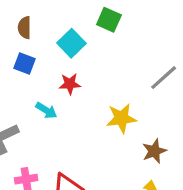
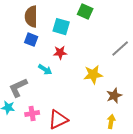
brown semicircle: (24, 28) -> (31, 17), size x1.5
cyan square: (71, 43) -> (61, 27), turned -30

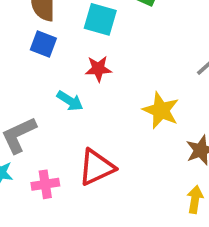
yellow star: (93, 75) -> (161, 110), turned 30
red triangle: (58, 120) -> (96, 167), moved

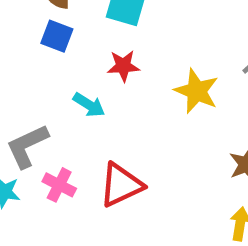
yellow star: (161, 110) -> (197, 91), moved
pink cross: (45, 184) -> (59, 185), moved, turned 36

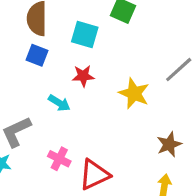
pink cross: (59, 185) -> (59, 159), moved
red triangle: (121, 185) -> (94, 175), moved

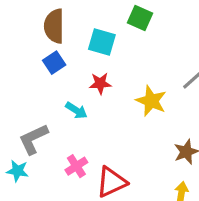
blue square: (37, 55) -> (54, 63), turned 35
pink cross: (59, 159) -> (76, 166), turned 30

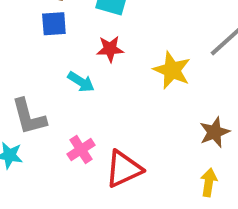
blue square: (54, 63) -> (54, 24), turned 30
gray L-shape: (33, 139) -> (29, 117), turned -80

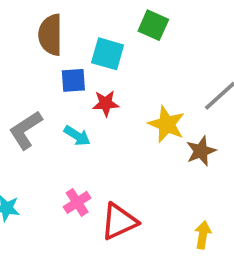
blue square: (54, 24) -> (73, 80), moved
gray L-shape: (29, 117) -> (26, 130), moved, turned 72
brown star: (215, 132) -> (201, 151), moved

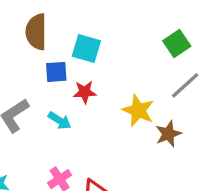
green square: (153, 25) -> (177, 44), moved, turned 32

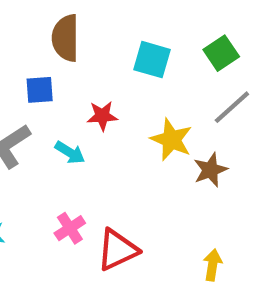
brown semicircle: (36, 32) -> (66, 38), moved
cyan square: (86, 49) -> (152, 60), moved
blue square: (56, 72) -> (40, 90), moved

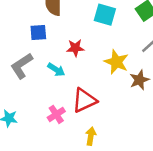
red triangle: (117, 250) -> (84, 100), moved
yellow arrow: (213, 265) -> (91, 136), moved

